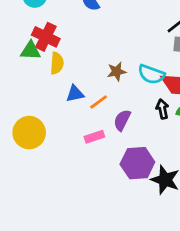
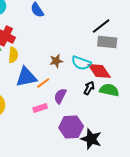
blue triangle: (75, 94) -> (26, 77), size x1.6
black arrow: (162, 109) -> (89, 88), turned 40

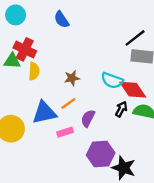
brown star: (56, 61) -> (72, 78), moved
blue triangle: (26, 77) -> (44, 113), moved

